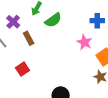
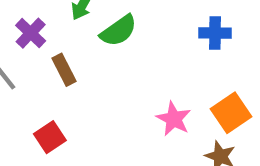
pink star: (84, 42) -> (174, 119), moved

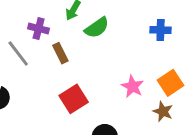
purple cross: (31, 33) -> (39, 29), turned -30
red square: (50, 137) -> (74, 99), moved, size x1.4

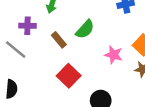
green semicircle: (97, 28) -> (85, 29), moved
brown rectangle: (60, 53) -> (59, 40), moved

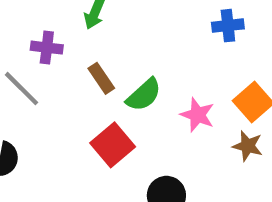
green semicircle: (85, 29) -> (144, 95), moved

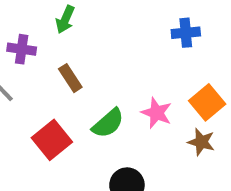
green semicircle: (144, 95) -> (108, 123), moved
red square: (113, 145) -> (52, 140), moved

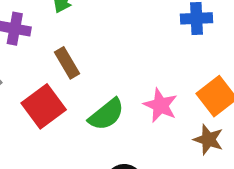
red square: (52, 140) -> (44, 106), moved

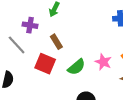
red square: (44, 106) -> (45, 64), turned -30

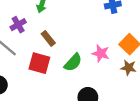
purple cross: (30, 25) -> (18, 25), turned -32

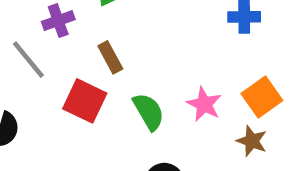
green semicircle: (73, 62) -> (149, 112), turned -84

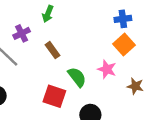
orange square: (262, 97) -> (124, 44), moved
red square: (85, 101) -> (54, 96), moved

